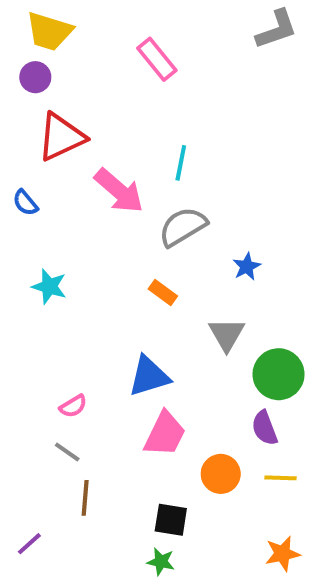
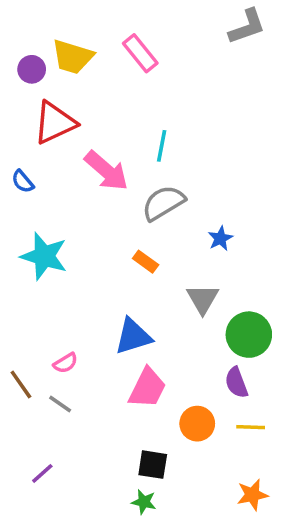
yellow trapezoid: (49, 31) -> (73, 57), moved
cyan star: (49, 287) -> (44, 256), size x1.5
brown line: (85, 498) -> (21, 384), moved, turned -40
purple line: (29, 544) -> (42, 473), moved

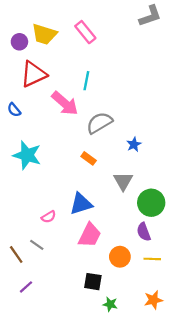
cyan line: (162, 146) -> (86, 81), moved
pink semicircle: (65, 363) -> (49, 217), moved
brown line: (21, 384) -> (16, 255), moved
green star: (144, 502) -> (110, 304), moved

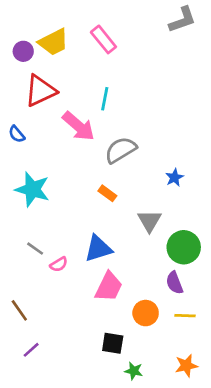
yellow trapezoid: (44, 34) -> (53, 42), turned -44
blue star: (134, 144) -> (174, 178), moved
gray line: (37, 245) -> (35, 249), moved

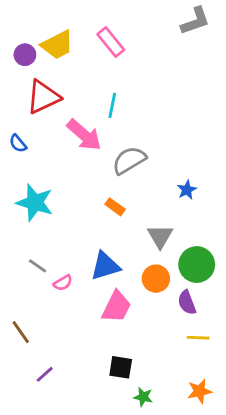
orange circle: (146, 313) -> (156, 279), moved
purple line: (31, 350) -> (45, 374), moved

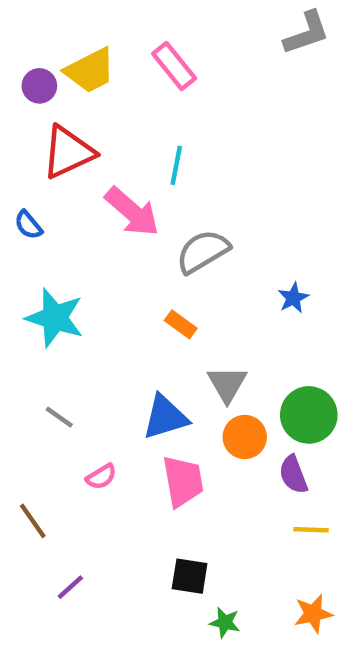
gray triangle: (160, 236) -> (227, 384), moved
pink semicircle: (63, 283) -> (101, 477), moved
pink trapezoid: (116, 307) -> (183, 481), turned -36

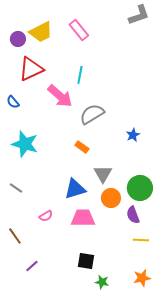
gray line: (59, 417) -> (16, 188), moved
pink trapezoid: (183, 481) -> (83, 218), turned -80

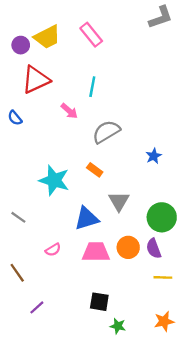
pink arrow: (60, 96) -> (69, 111), size x0.6
cyan star: (25, 144) -> (54, 180), moved
orange circle: (111, 198) -> (128, 247), moved

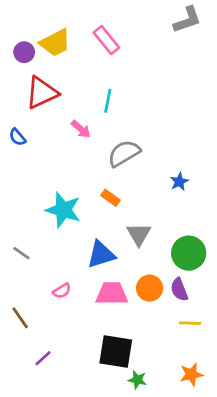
black square: (99, 302) -> (116, 352), size x1.5

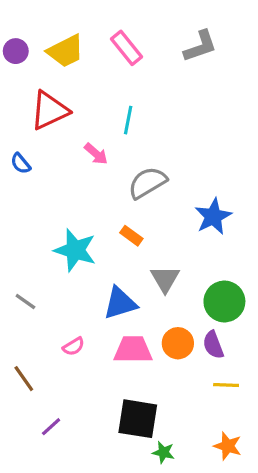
gray L-shape: (187, 20) -> (200, 46), moved
purple circle: (24, 52) -> (16, 51), moved
blue star: (179, 182) -> (213, 216), size x1.6
orange star: (191, 374) -> (228, 446), turned 30

